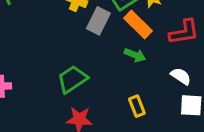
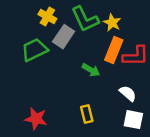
orange rectangle: (138, 24) -> (114, 50), moved, turned 60
green trapezoid: (72, 79) -> (35, 50), moved

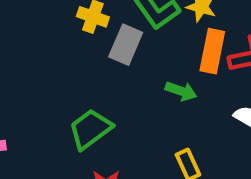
green trapezoid: (35, 50) -> (90, 129), moved

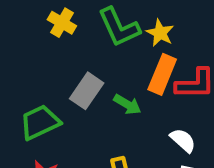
gray rectangle: (126, 45) -> (87, 91), moved

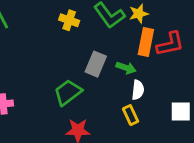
yellow star: (160, 33) -> (139, 14), turned -30
white semicircle: (183, 140) -> (138, 90), moved, turned 66

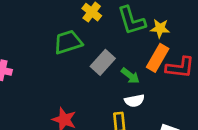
white semicircle: (138, 90) -> (134, 101), turned 54
green trapezoid: (68, 92) -> (68, 42), moved

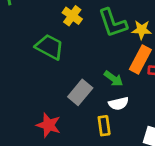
green trapezoid: (68, 42) -> (49, 47), turned 48
gray rectangle: (103, 62) -> (80, 92), moved

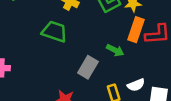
white semicircle: (119, 103) -> (136, 85), moved

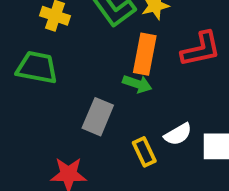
orange rectangle: (136, 30) -> (145, 54), moved

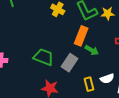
orange rectangle: (145, 54) -> (81, 36), moved
green trapezoid: (37, 68) -> (44, 57), moved

